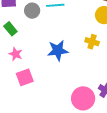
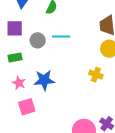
green rectangle: (10, 29) -> (15, 58), turned -64
blue star: (58, 50) -> (44, 80), moved

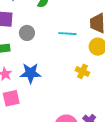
cyan line: (61, 36) -> (67, 34), moved

